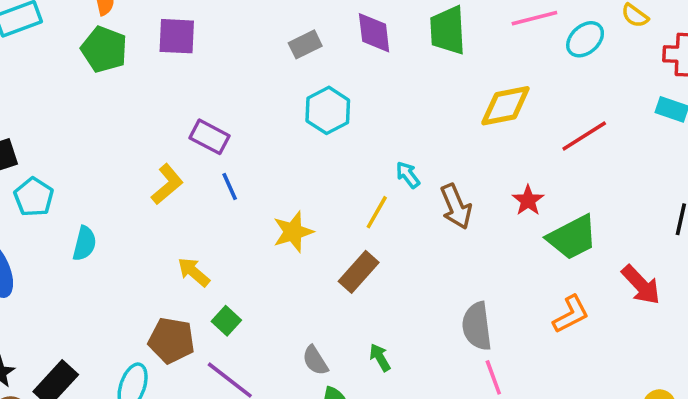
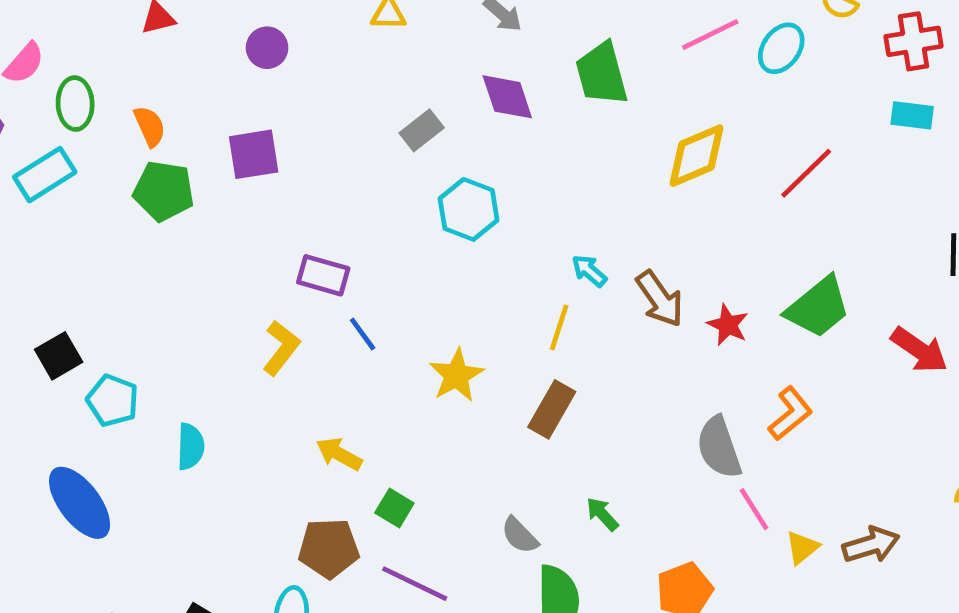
red star: (528, 200) -> (728, 325), moved
orange L-shape: (571, 314) -> (790, 414), moved

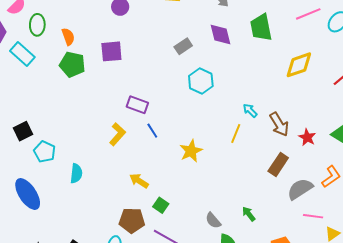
cyan rectangle: (45, 175) -> (22, 54), turned 70
brown rectangle: (552, 409) -> (278, 165), moved
gray semicircle: (719, 447) -> (300, 189), turned 72
pink line: (754, 509) -> (313, 216), turned -54

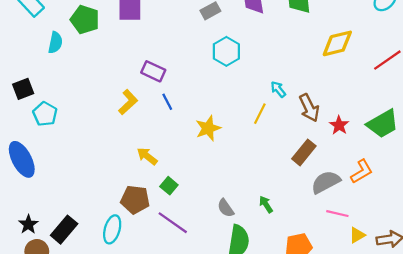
cyan semicircle: (76, 173) -> (55, 43), moved

